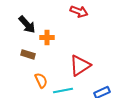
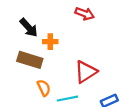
brown rectangle: (28, 54) -> (30, 60), size x1.6

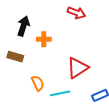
black arrow: (29, 28) -> (23, 26), turned -120
brown rectangle: (30, 60) -> (15, 57), moved, size x0.7

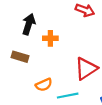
orange semicircle: (38, 83) -> (44, 85), turned 91

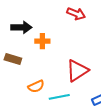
black arrow: (29, 24) -> (21, 27), turned 72

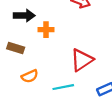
orange semicircle: (36, 86) -> (30, 76), moved

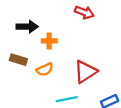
orange semicircle: (30, 76) -> (45, 69), moved

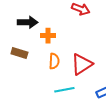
orange semicircle: (45, 69) -> (54, 61), moved, turned -63

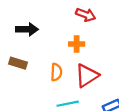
orange cross: (48, 36) -> (77, 44), moved

